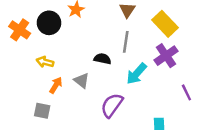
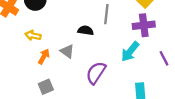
purple cross: (166, 56) -> (144, 25), turned 30
cyan arrow: (137, 74) -> (130, 52), moved
gray square: (42, 111) -> (46, 87), moved, turned -32

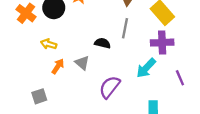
gray square: (46, 87) -> (39, 96), moved

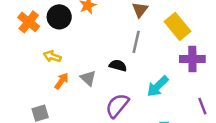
black semicircle: (103, 43) -> (118, 65), moved
purple cross: (162, 43) -> (192, 59), moved
purple line: (180, 78) -> (202, 106), moved

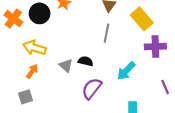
yellow arrow: (52, 56) -> (34, 48), size x1.5
black semicircle: (118, 65) -> (86, 61), moved
orange arrow: (62, 81) -> (32, 71), moved

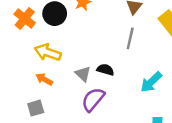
orange arrow: (32, 71) -> (44, 79), turned -96
purple semicircle: (92, 88) -> (93, 99), moved

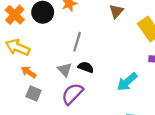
gray line: (130, 38) -> (77, 42), moved
yellow arrow: (48, 52) -> (18, 47), moved
gray square: (36, 108) -> (33, 93), moved, turned 35

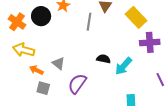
gray line: (77, 42) -> (89, 22), moved
black semicircle: (86, 67) -> (104, 59), moved
gray triangle: (65, 70) -> (58, 63), moved

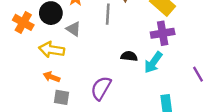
purple cross: (150, 42) -> (163, 33), moved
yellow arrow: (24, 50) -> (52, 50), moved
gray triangle: (58, 63) -> (73, 29), moved

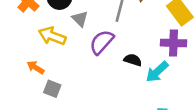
orange arrow: (51, 77) -> (36, 67), moved
purple semicircle: (101, 88) -> (102, 42), moved

